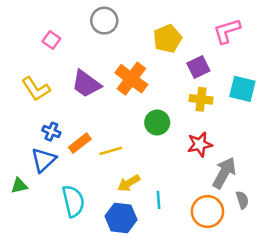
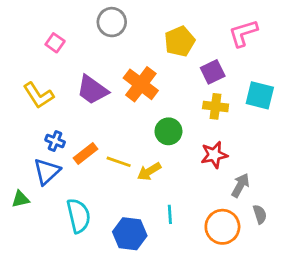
yellow line: (111, 151) -> (119, 162), turned 35
gray arrow: (224, 173) -> (240, 185), size x0.7
yellow arrow: (129, 183) -> (149, 171), moved

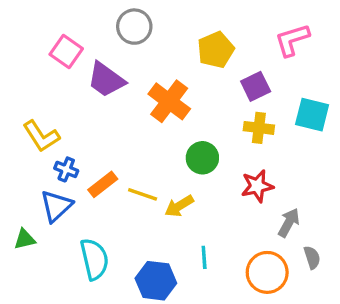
pink square: (55, 43) -> (66, 51), size x1.4
purple trapezoid: (92, 90) -> (106, 80), moved
yellow L-shape: (38, 95) -> (41, 136), moved

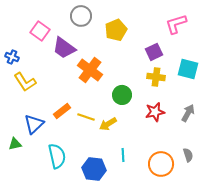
yellow pentagon: (216, 50) -> (116, 30), moved
orange cross: (169, 101) -> (90, 70), moved
blue cross: (66, 169) -> (12, 57), moved
gray arrow: (289, 223) -> (188, 113), moved

